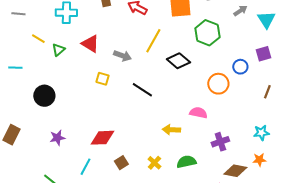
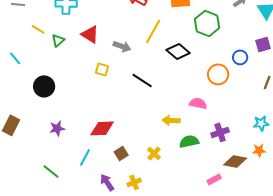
cyan line: (15, 68) -> (15, 58), turned 48
green semicircle: (186, 162) -> (189, 141), moved

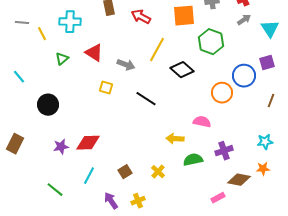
yellow line: (38, 29) -> (42, 34), moved, turned 32
blue circle: (240, 57) -> (244, 76), size x1.5
red diamond: (102, 128) -> (88, 143), moved

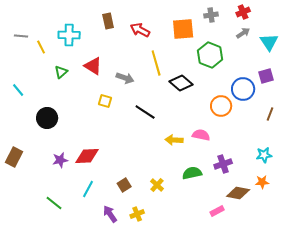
yellow line: (157, 50) -> (156, 63), turned -45
yellow arrow: (175, 139) -> (174, 140), moved

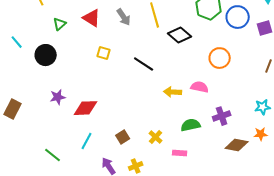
gray arrow: (125, 78) -> (124, 17), moved, turned 36
blue circle: (243, 89) -> (238, 17), moved
black circle: (47, 118) -> (46, 55), moved
purple star: (60, 160) -> (58, 97), moved
pink rectangle: (217, 211) -> (180, 153), moved, turned 32

